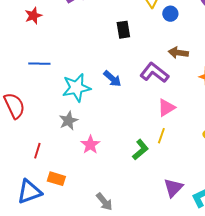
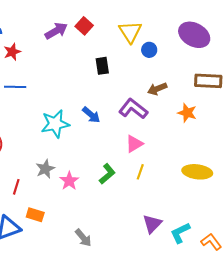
brown arrow: (178, 53) -> (157, 89), turned -30
blue line: (39, 64) -> (15, 87), moved
pink triangle: (166, 108) -> (134, 144), moved
gray star: (68, 121) -> (45, 169), moved
green L-shape: (140, 150) -> (107, 174), moved

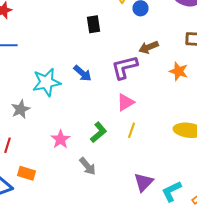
purple L-shape: (133, 109) -> (124, 67), turned -52
gray star: (45, 169) -> (20, 109), moved
gray arrow: (83, 238) -> (88, 166), moved

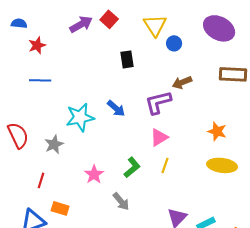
orange star: (178, 71) -> (217, 131), moved

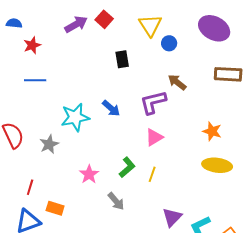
brown arrow: (182, 82) -> (177, 82), turned 60
yellow line: (165, 165) -> (152, 174), moved
red line: (41, 180) -> (30, 187), moved

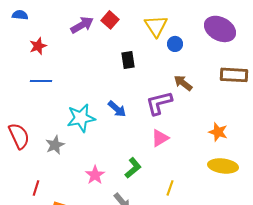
blue semicircle: (14, 23) -> (20, 15), moved
yellow line: (152, 174) -> (170, 188), moved

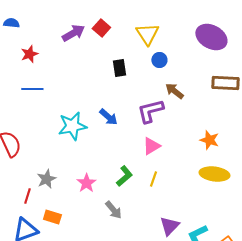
blue circle: (175, 44) -> (159, 60), moved
gray star: (55, 145) -> (46, 179), moved
yellow line: (170, 188) -> (153, 179), moved

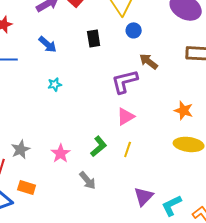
blue arrow: (108, 117) -> (48, 44), moved
cyan star: (72, 126) -> (55, 84), moved, size x0.5

